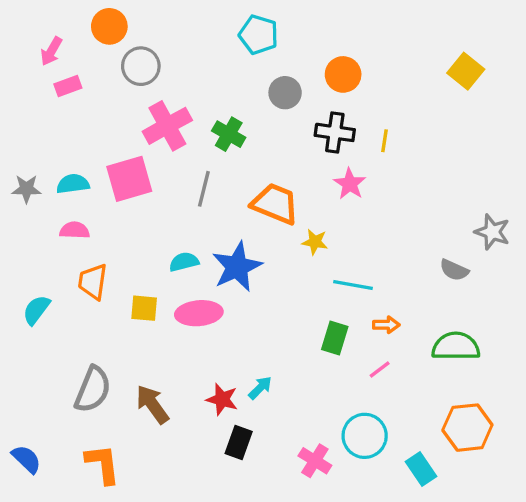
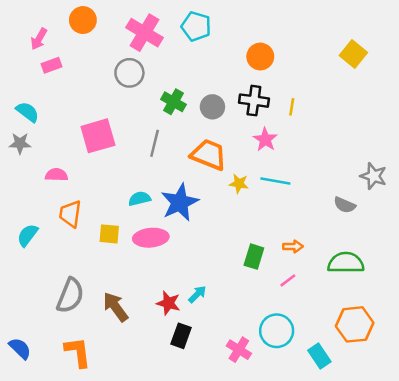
gray circle: (141, 66) -> (129, 73), moved
gray circle: (285, 93) -> (212, 107), moved
pink cross: (167, 126) -> (145, 33), moved, turned -30
cyan semicircle: (73, 184) -> (28, 112), moved, turned 45
cyan line: (353, 285) -> (275, 181), moved

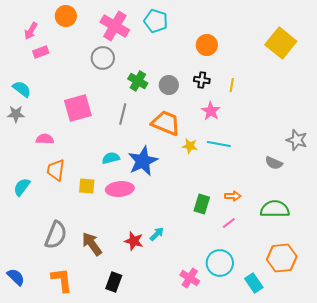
yellow square: (353, 54) -> (281, 43), size x1.4
black cross: (254, 101) -> (202, 80), size x0.7
black rectangle: (181, 336) -> (114, 282), moved

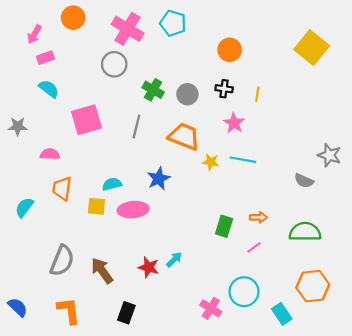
cyan semicircle: (22, 89) -> (49, 89), moved
cyan semicircle: (111, 158) -> (112, 184), moved
blue star: (143, 161) -> (159, 179), size x0.7

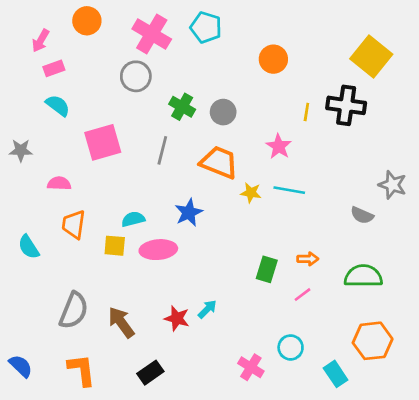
black cross: (224, 89) -> (346, 105), moved, size x1.8
cyan semicircle: (24, 207) -> (29, 247), turned -70
cyan circle: (244, 292) -> (291, 347), size x0.7
black rectangle: (126, 313) -> (150, 373), turned 35

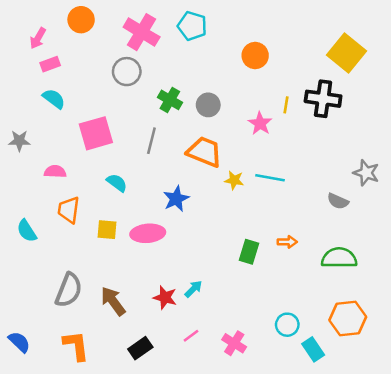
pink star: (279, 146) -> (260, 123), moved
cyan semicircle: (133, 219) -> (117, 183), moved, turned 50
pink line: (302, 295) -> (191, 336), moved
cyan circle: (291, 347) -> (287, 325), moved

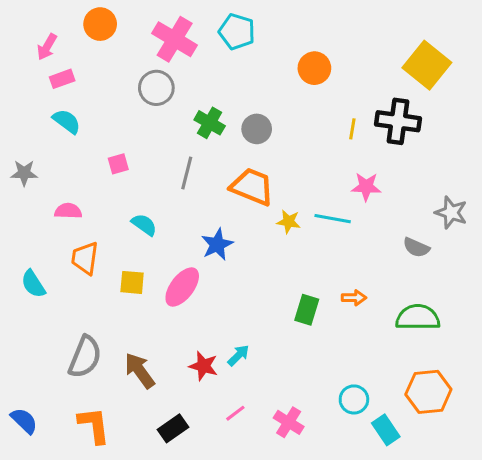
pink star: (260, 123) -> (366, 187), moved, turned -30
pink square: (96, 133) -> (118, 164), size x0.5
pink ellipse: (148, 233) -> (182, 287), turned -48

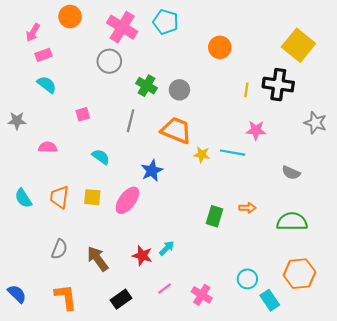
gray star: (451, 213) -> (315, 123), moved
orange trapezoid: (85, 258) -> (59, 197), moved
gray semicircle: (85, 357) -> (59, 249), size x0.7

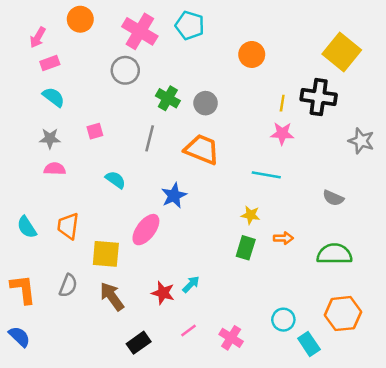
gray star: (17, 121) -> (50, 138), moved
pink star: (256, 130) -> (282, 134), moved
yellow star: (202, 155) -> (251, 215), moved
yellow square: (92, 197) -> (106, 254), moved, size x1.4
orange L-shape: (66, 297) -> (23, 289), moved

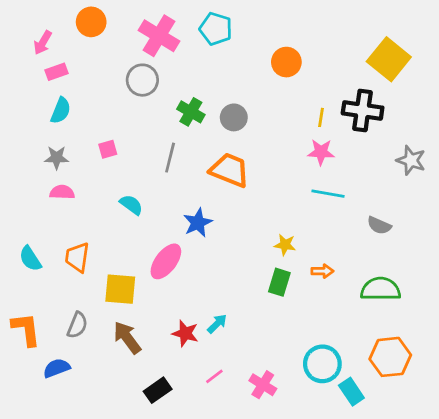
cyan semicircle: (54, 97) -> (61, 111), turned 75
cyan line: (266, 175) -> (328, 194), moved
cyan circle: (283, 320) -> (322, 364), size x1.4
blue semicircle: (19, 337) -> (57, 368), moved, turned -65

